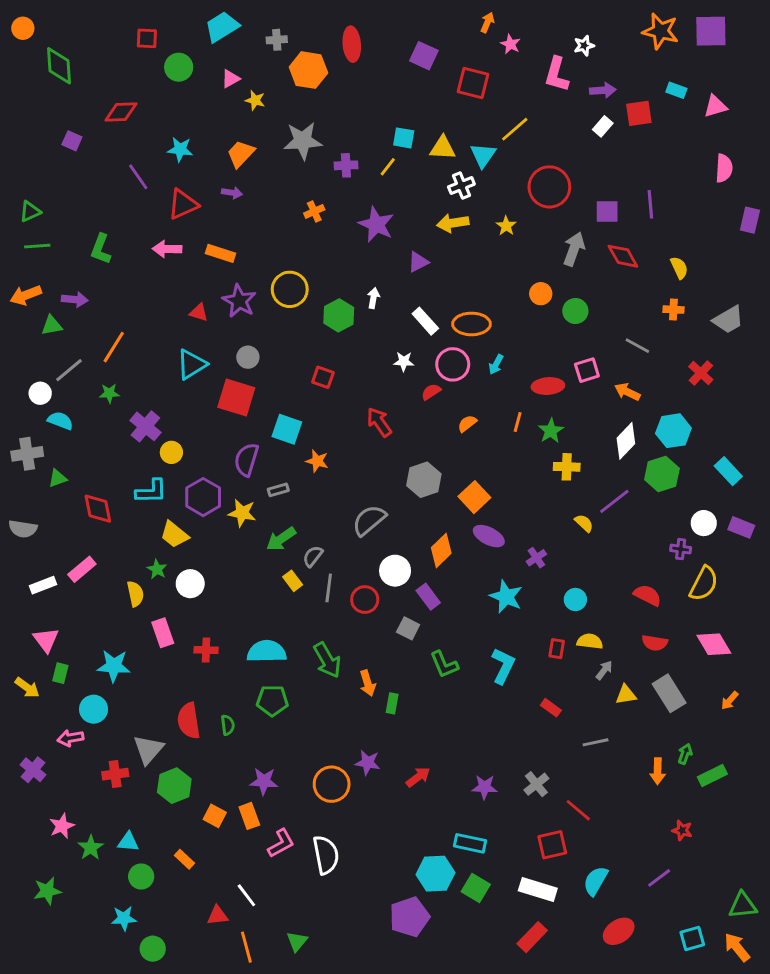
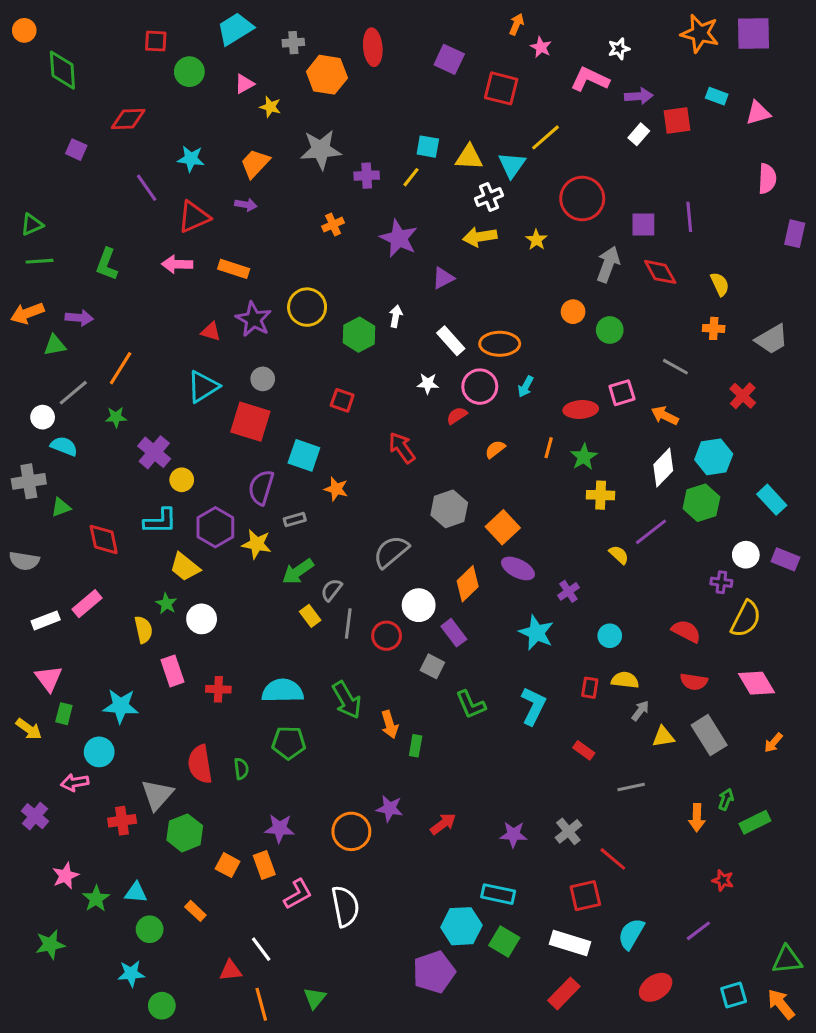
pink L-shape: (557, 74) -> (590, 79), turned 99

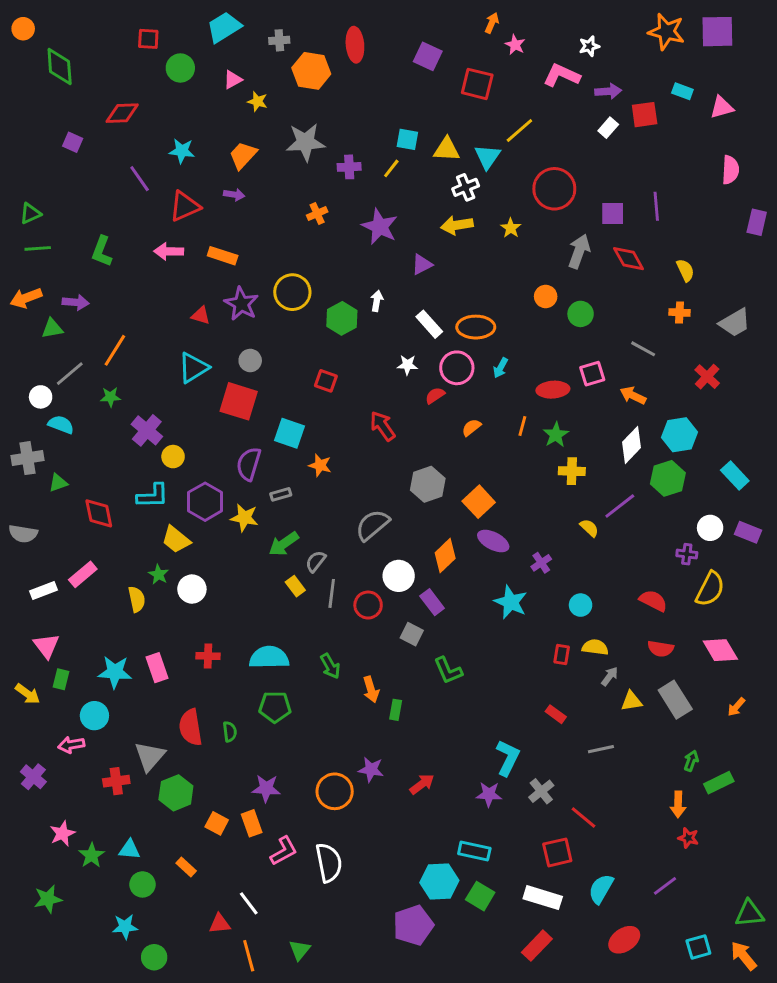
pink rectangle: (173, 671) -> (157, 668), moved
green arrow: (347, 700) -> (330, 666), size x0.7
cyan L-shape: (533, 706) -> (508, 758), moved
orange arrow: (697, 818) -> (678, 804), moved

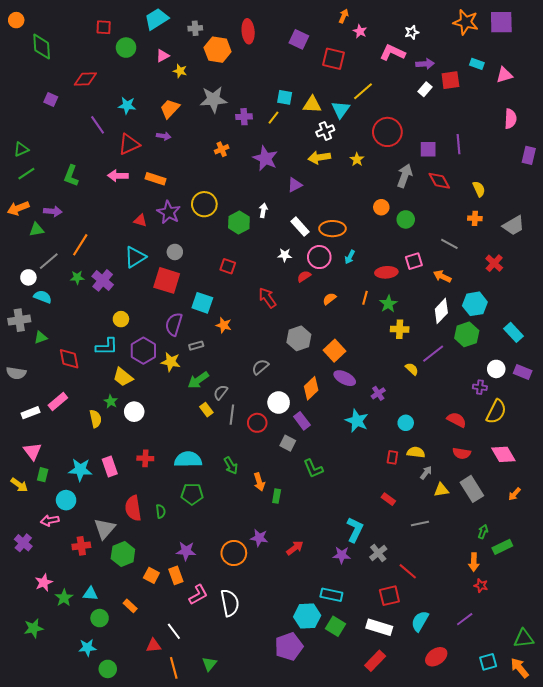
green line: (38, 248) -> (26, 174), turned -30
purple cross: (147, 430) -> (103, 280), moved
gray semicircle: (372, 525) -> (260, 367), size x0.7

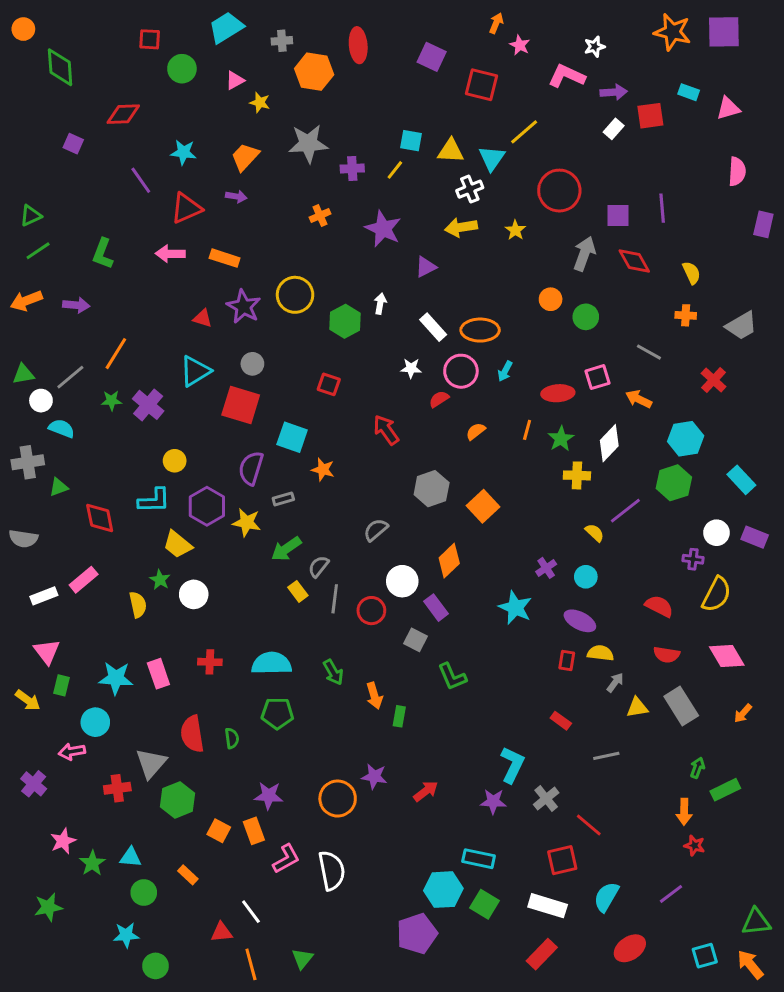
green triangle: (37, 230) -> (23, 374), moved
white diamond: (441, 311) -> (609, 443), moved
purple ellipse: (345, 378) -> (580, 621), moved
cyan circle: (406, 423) -> (586, 577), moved

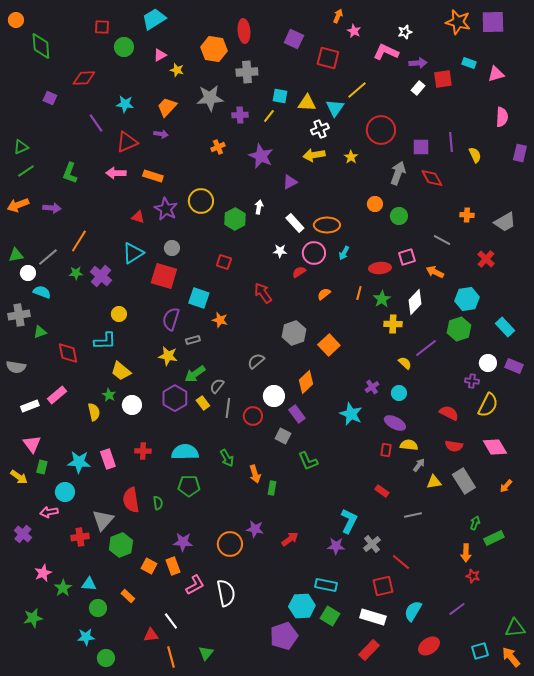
gray cross: (282, 41) -> (247, 72), moved, size x1.5
yellow semicircle: (692, 273) -> (475, 155), moved
purple hexagon: (207, 506) -> (175, 398), moved

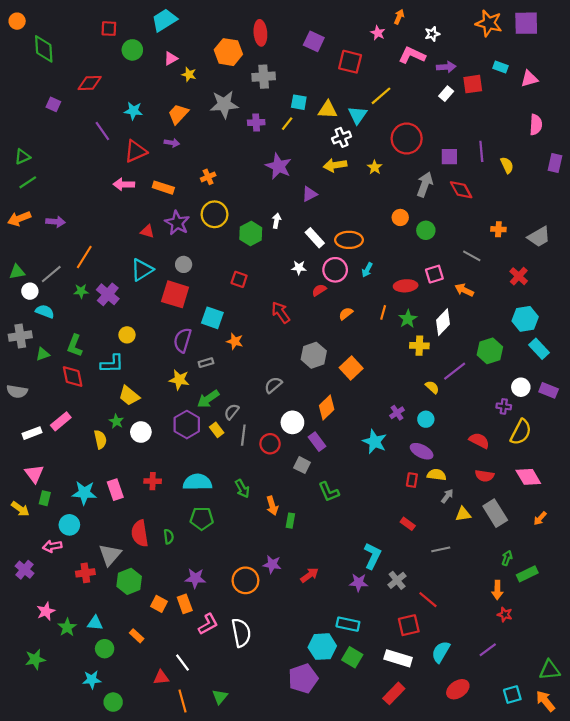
orange arrow: (338, 16) -> (399, 17), moved
orange cross: (218, 147) -> (208, 177), moved
green L-shape: (70, 173) -> (75, 346), moved
cyan hexagon: (467, 299) -> (525, 319), moved

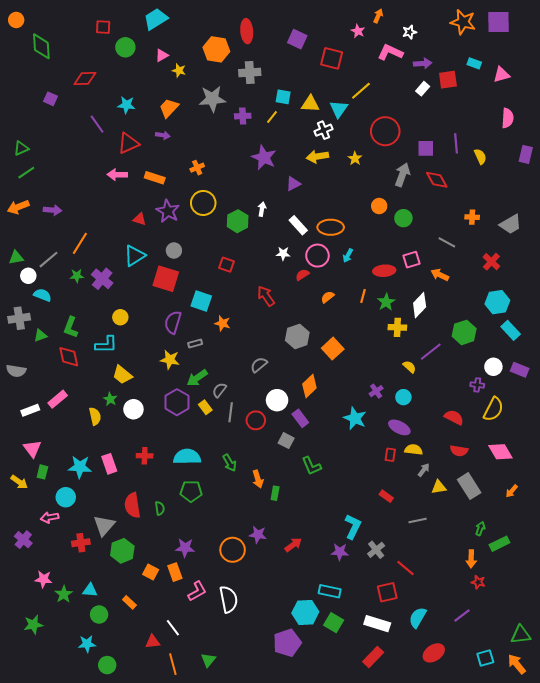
pink star: (46, 611) -> (43, 579), turned 30

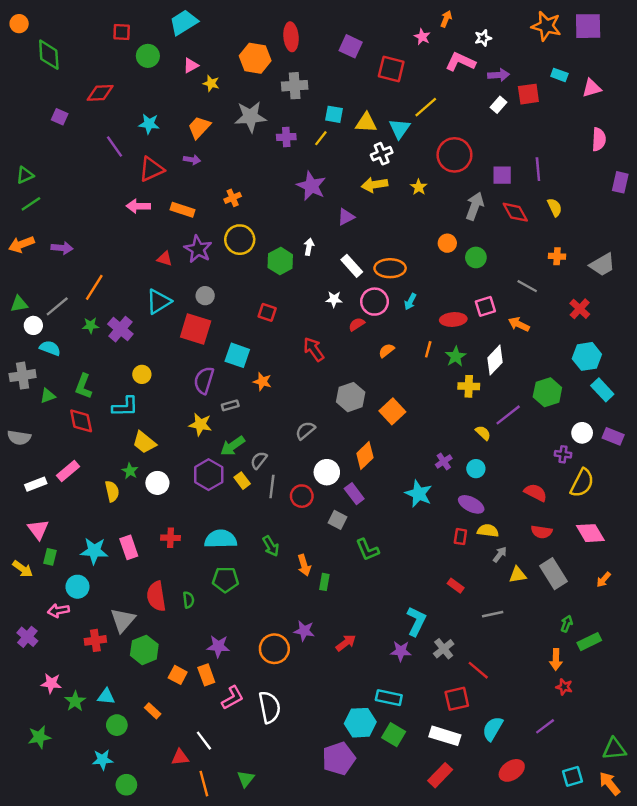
yellow semicircle: (480, 156) -> (555, 207), moved

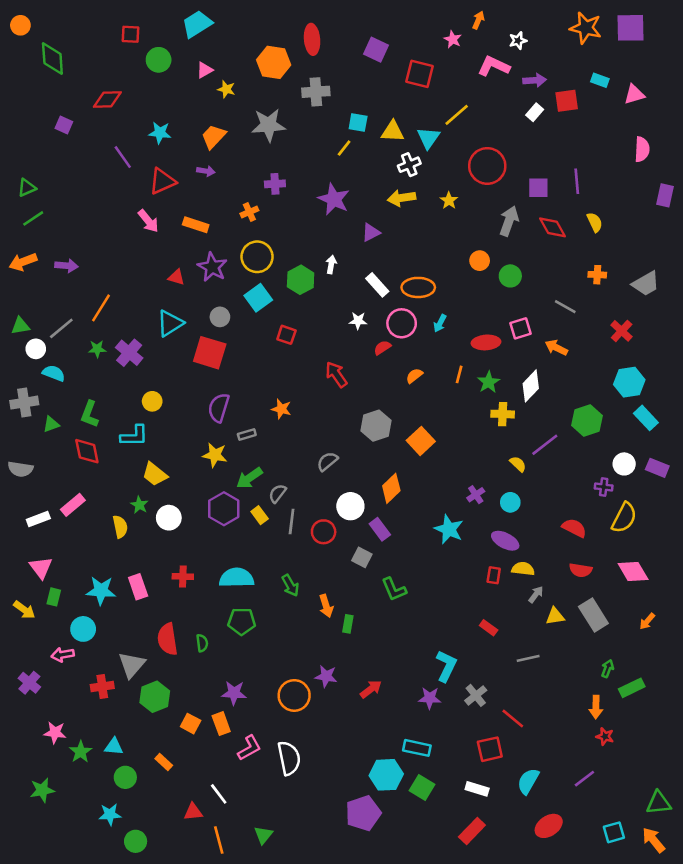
purple cross: (286, 137) -> (275, 184), moved
pink arrow: (138, 206) -> (148, 221), turned -130
cyan square: (237, 355) -> (258, 298), moved, turned 35
white rectangle: (445, 736) -> (477, 789), size x0.7

